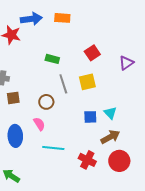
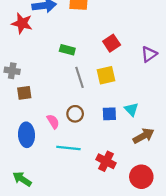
brown circle: (46, 102) -> (75, 114), moved
brown arrow: (110, 137) -> (144, 136), moved
red circle: (119, 161) -> (141, 177), moved

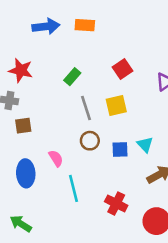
red star: (22, 23) -> (21, 70), moved
green rectangle: (67, 50) -> (72, 77), turned -64
brown circle: (75, 114) -> (90, 141), moved
cyan line: (68, 148) -> (73, 188), turned 70

